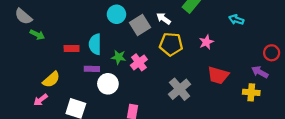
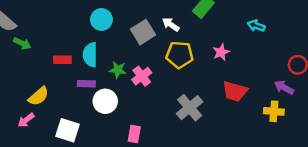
cyan circle: (116, 14) -> (101, 19), moved

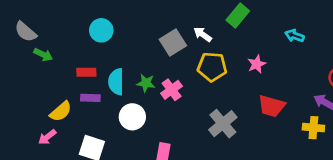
cyan circle: (101, 19) -> (101, 30), moved
cyan semicircle: (90, 55) -> (116, 82), moved
purple rectangle: (86, 84) -> (90, 98), moved

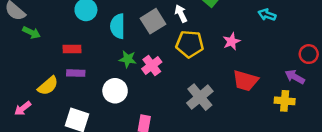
white arrow: (203, 34) -> (181, 14), turned 30
cyan semicircle: (116, 82) -> (118, 26), moved
pink arrow: (47, 137) -> (23, 108), moved

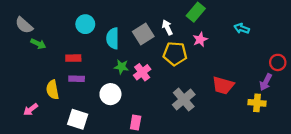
pink star: (231, 41) -> (200, 39), moved
purple arrow: (295, 77) -> (266, 82), turned -91
yellow semicircle: (48, 86) -> (52, 90), turned 120

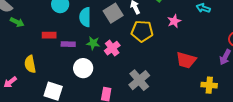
pink star: (200, 39) -> (174, 21), moved
purple rectangle: (77, 79) -> (68, 44), moved
gray cross: (184, 100) -> (139, 80), moved
yellow cross: (257, 103) -> (209, 85), moved

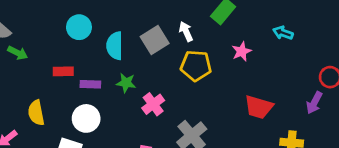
pink cross: (112, 48) -> (153, 104), moved
white circle: (83, 68) -> (86, 118), moved

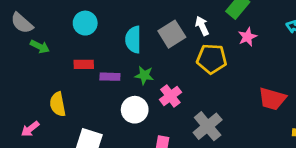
cyan circle: (79, 27) -> (85, 23), moved
pink star: (242, 51) -> (247, 37), moved
white circle: (86, 118) -> (135, 110), moved

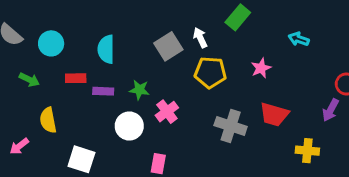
cyan circle: (85, 23) -> (51, 43), moved
pink star: (247, 37) -> (261, 68), moved
cyan semicircle: (133, 40) -> (106, 49), moved
green arrow: (40, 46) -> (29, 80), moved
gray cross: (208, 126) -> (231, 126), moved, turned -32

